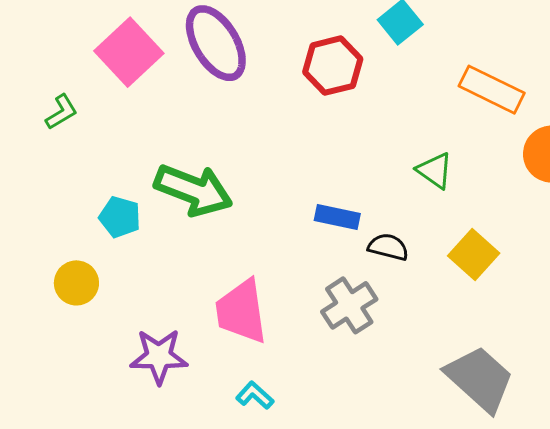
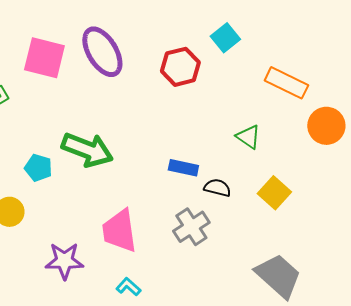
pink square: (129, 52) -> (44, 58), turned -33

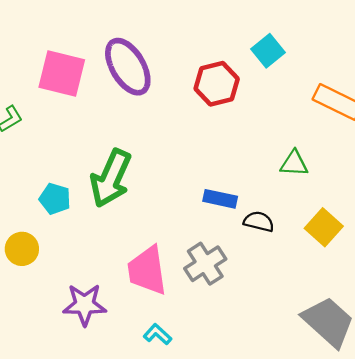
green triangle: (248, 137) -> (294, 163), turned -32
green arrow: (87, 150) -> (111, 178), turned 93
gray cross: (191, 227) -> (205, 264), moved

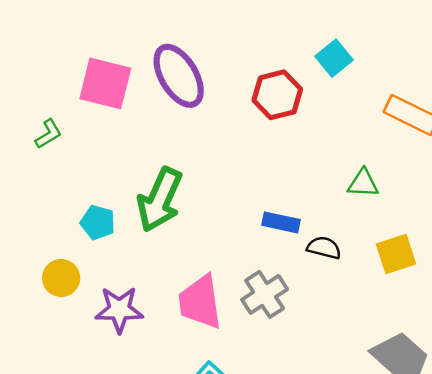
yellow square: (324, 227) -> (396, 254), turned 30
purple star: (85, 305) -> (119, 310), moved

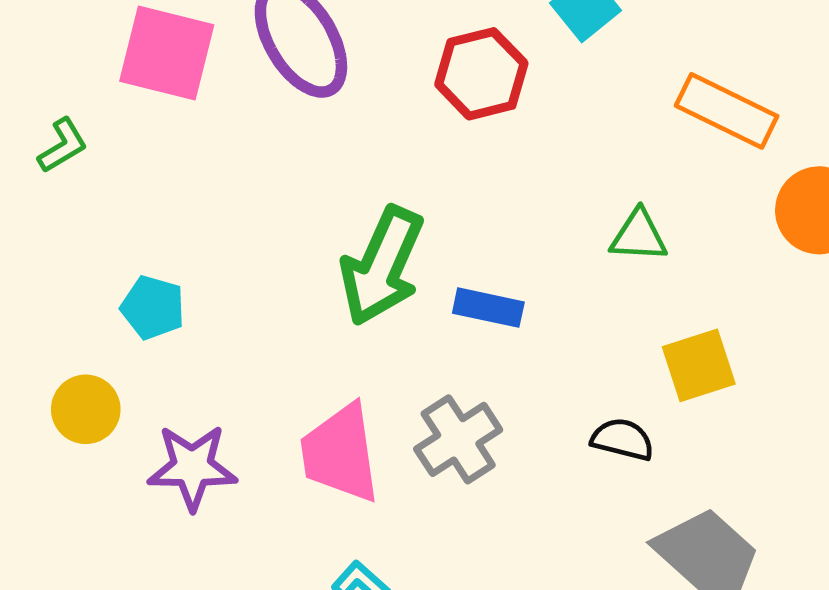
green arrow: (160, 200) -> (382, 266), moved
black semicircle: (324, 248) -> (622, 439), moved

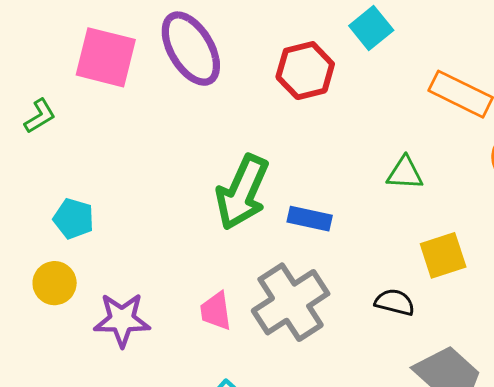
cyan pentagon: (153, 308) -> (74, 219), moved
gray cross: (458, 439) -> (291, 302), size x1.4
pink trapezoid: (340, 453) -> (216, 311), size x0.6

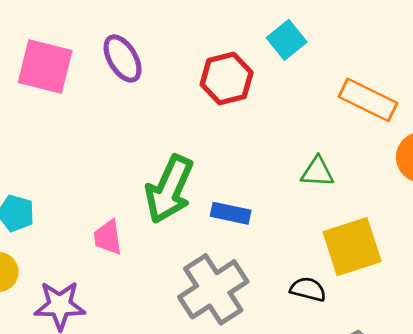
purple ellipse: (191, 49) -> (123, 58), size x0.7
yellow square: (443, 255) -> (352, 247), size x1.4
pink trapezoid: (216, 311) -> (108, 237), moved

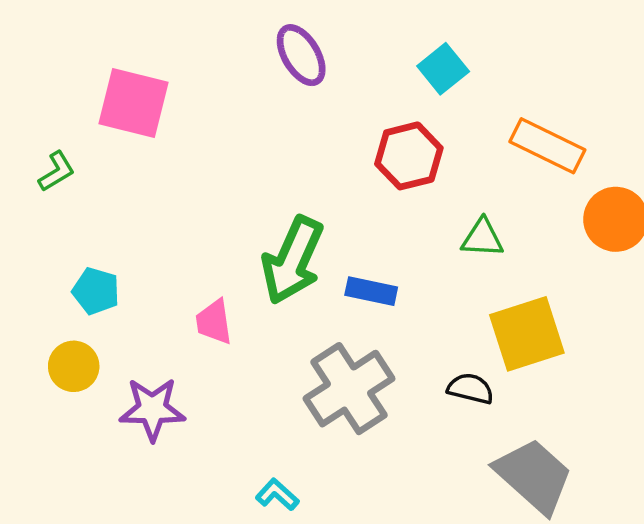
purple ellipse: (123, 58) -> (301, 55), moved
red hexagon: (227, 79) -> (409, 156), moved

